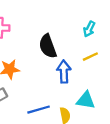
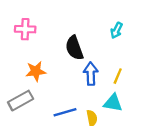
yellow line: (90, 57) -> (118, 76), moved, turned -42

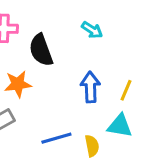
cyan arrow: (116, 30) -> (92, 30), moved, turned -84
black semicircle: (74, 48) -> (41, 50), moved

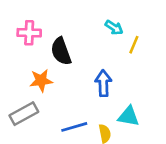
cyan arrow: (92, 30) -> (114, 27), moved
yellow line: (126, 90) -> (134, 45), moved

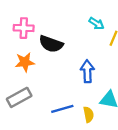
black semicircle: (61, 51) -> (51, 44), turned -50
orange star: (41, 81) -> (25, 62), moved

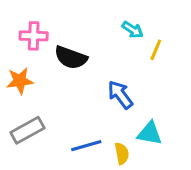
orange star: (25, 62) -> (20, 81), moved
blue arrow: (87, 71) -> (120, 95), turned -35

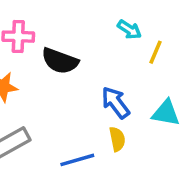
cyan triangle: (150, 133) -> (166, 113), moved
yellow semicircle: (122, 153) -> (117, 139), moved

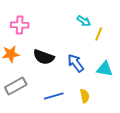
black semicircle: (60, 61) -> (44, 57), moved
yellow semicircle: (117, 139) -> (85, 96), moved

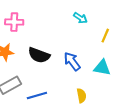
yellow line: (99, 34) -> (105, 36), moved
blue line: (54, 96) -> (37, 96), moved

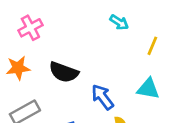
pink cross: (14, 22) -> (30, 28), turned -30
blue arrow: (72, 61) -> (103, 97), moved

